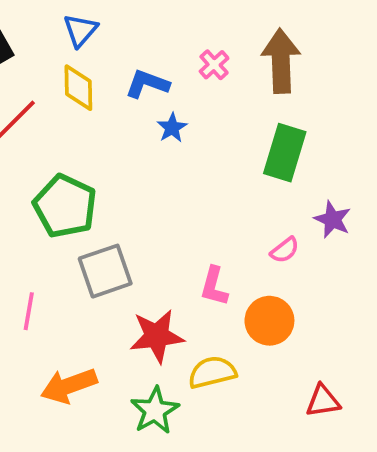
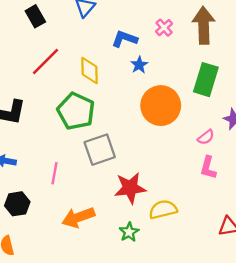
yellow diamond: (78, 88) -> (90, 71), moved
pink L-shape: (214, 286) -> (208, 168), moved
orange circle: (269, 321) -> (161, 106), moved, size x1.4
green star: (155, 411) -> (129, 232), size x0.7

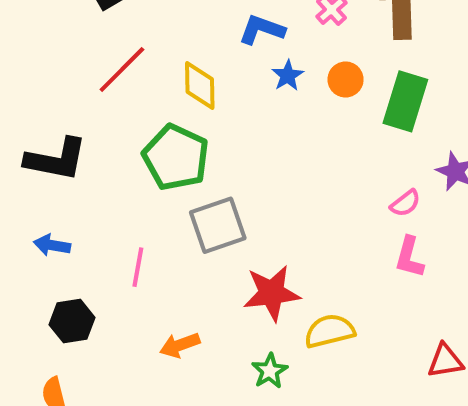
orange circle: (161, 106) -> (346, 79), moved, size x0.5
orange arrow: (78, 217) -> (180, 345), size x0.7

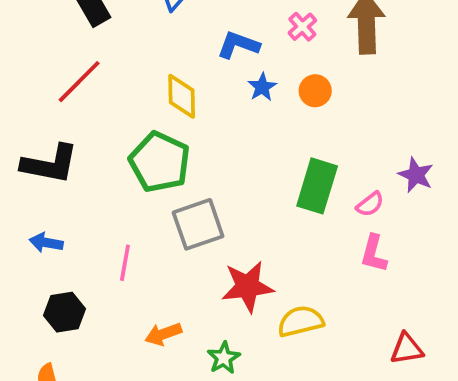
red line: (122, 70) -> (79, 82), moved
green rectangle: (405, 101) -> (317, 186), moved
green star: (270, 371) -> (224, 358), moved

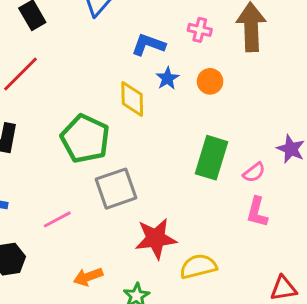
pink cross: (302, 27) -> (200, 30), turned -35
yellow diamond: (182, 96) -> (132, 99), moved
pink line: (125, 263) -> (57, 219), turned 52

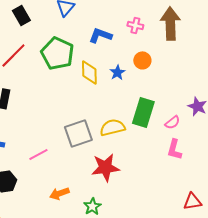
blue star: (167, 78) -> (117, 72), moved
green pentagon: (85, 139) -> (57, 53), moved
yellow semicircle: (198, 266) -> (112, 127), moved

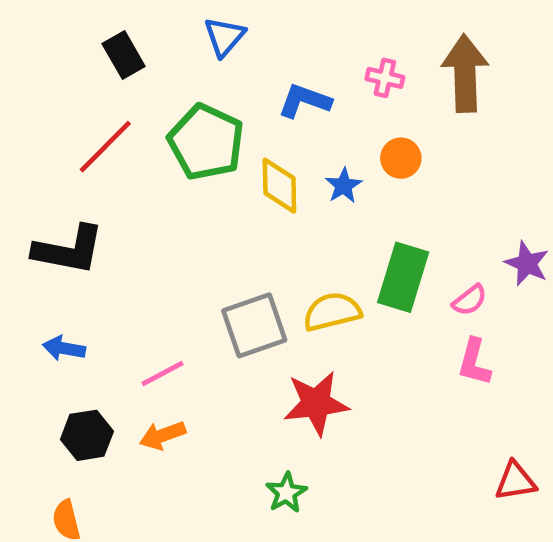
orange arrow: (59, 193) -> (163, 435), moved

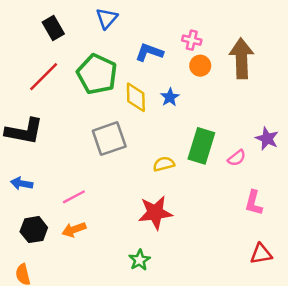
brown arrow: (465, 73) -> (242, 58), moved
orange circle: (401, 158) -> (200, 66), moved
yellow semicircle: (332, 312) -> (164, 164), size x0.7
gray square: (254, 325) -> (109, 139), moved
pink L-shape: (474, 362) -> (254, 203), moved

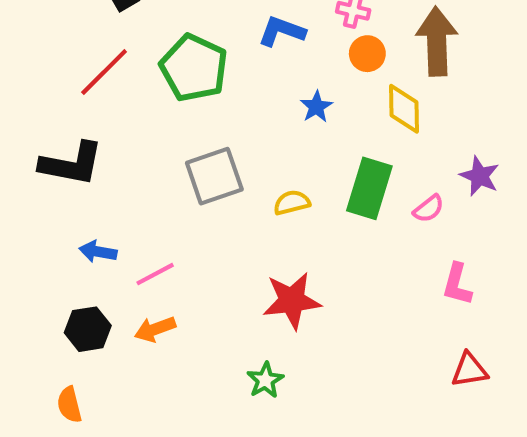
yellow diamond: (136, 97) -> (404, 109), moved
yellow semicircle: (164, 164) -> (292, 203), moved
blue arrow: (22, 183) -> (98, 252), moved

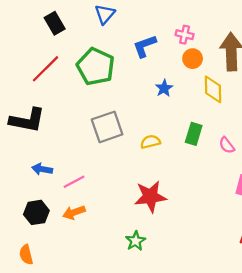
blue L-shape: (282, 31) -> (145, 46), turned -40
green rectangle: (369, 188) -> (194, 134), size x0.7
pink semicircle: (429, 209) -> (227, 145), turned 90

